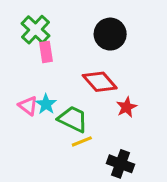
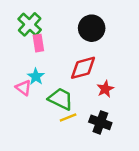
red diamond: (100, 82) -> (83, 68), turned -64
cyan star: (46, 104) -> (36, 77), moved
black cross: (121, 164) -> (100, 122), moved

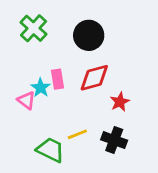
black circle: (92, 28) -> (89, 35), moved
pink rectangle: (38, 43) -> (58, 79), moved
green trapezoid: (61, 99) -> (50, 150), moved

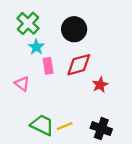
cyan star: (41, 88) -> (36, 47), moved
yellow line: (77, 134) -> (65, 126), moved
black cross: (114, 140) -> (101, 129), moved

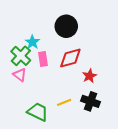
green cross: (28, 23) -> (21, 56), moved
yellow line: (65, 126) -> (64, 102), moved
black cross: (101, 129) -> (91, 101), moved

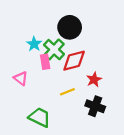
green cross: (21, 56) -> (54, 50), moved
yellow line: (64, 102) -> (67, 92), moved

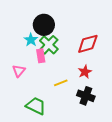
black circle: (70, 27) -> (44, 25), moved
red diamond: (74, 61) -> (88, 44), moved
pink triangle: (21, 78) -> (19, 71), turned 32

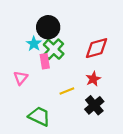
black cross: (86, 96) -> (94, 105), turned 30

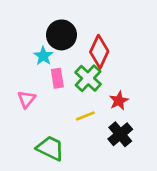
red diamond: (97, 48) -> (99, 52), moved, turned -50
green cross: (54, 49) -> (88, 78), moved

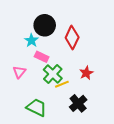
pink rectangle: (57, 78) -> (42, 57), turned -56
green cross: (88, 78) -> (53, 74), moved
black cross: (120, 134) -> (78, 103), moved

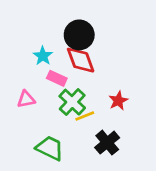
black circle: (45, 25) -> (79, 35), moved
red diamond: (72, 37) -> (81, 60), moved, turned -45
pink triangle: (19, 72) -> (26, 99), turned 40

